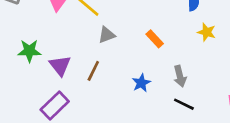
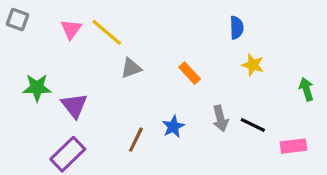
brown line: (93, 71) -> (136, 140), moved
black line: (184, 104) -> (253, 125), moved

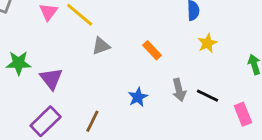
yellow star: (253, 65) -> (207, 43), turned 30
brown line: (136, 140) -> (92, 121), moved
pink rectangle: (293, 146) -> (243, 114), turned 75

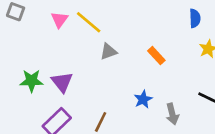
green star: (19, 63) -> (32, 81), moved
gray arrow: (179, 90) -> (172, 114), moved

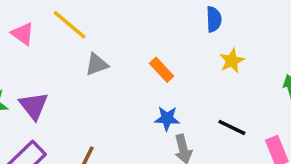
pink triangle: (59, 20) -> (23, 34), moved, turned -30
blue star: (143, 99) -> (167, 118), moved, turned 30

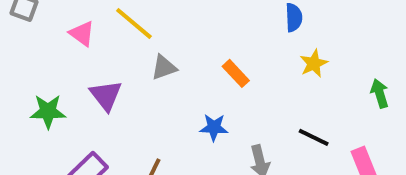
purple triangle: (34, 106) -> (106, 95), moved
blue star: (167, 118) -> (214, 127), moved

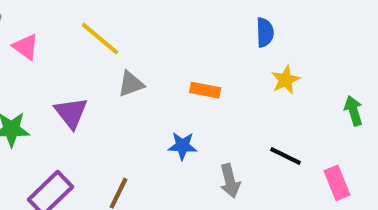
pink triangle: (82, 34) -> (26, 47), moved
orange rectangle: (236, 73) -> (205, 90), turned -36

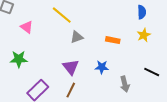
pink triangle: (26, 47) -> (27, 27), moved
yellow star: (285, 80) -> (144, 35), moved
purple triangle: (71, 113) -> (71, 67), moved

